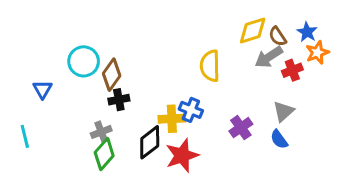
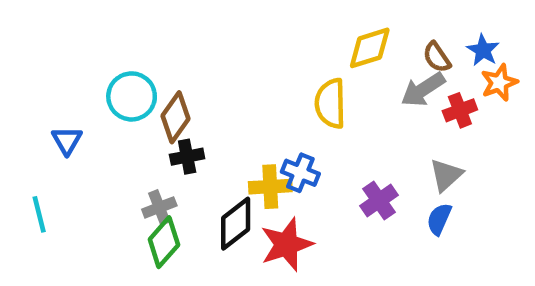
yellow diamond: (253, 31) -> (370, 48), moved
blue semicircle: (279, 139) -> (439, 219), turned 60

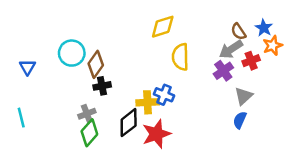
yellow diamond: (370, 48) -> (163, 27), moved
blue triangle: (67, 140) -> (27, 67), moved
purple cross: (379, 201) -> (223, 71), moved

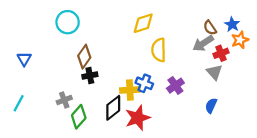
cyan circle: (72, 53) -> (68, 22), moved
purple cross: (223, 71) -> (175, 86), moved
gray triangle: (244, 96) -> (214, 72), moved, turned -30
gray cross: (87, 114) -> (64, 100), moved
cyan line: (21, 118) -> (19, 103), turned 42

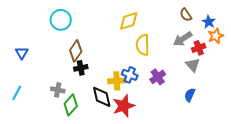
brown semicircle: (210, 28) -> (186, 15), moved
gray cross: (64, 100) -> (58, 90), turned 32
black diamond: (113, 108) -> (102, 97), turned -65

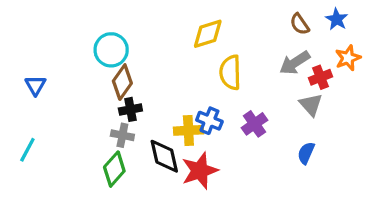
cyan circle: (61, 20) -> (111, 50), moved
blue star: (209, 22) -> (337, 19), moved
gray cross: (58, 90) -> (122, 135), moved

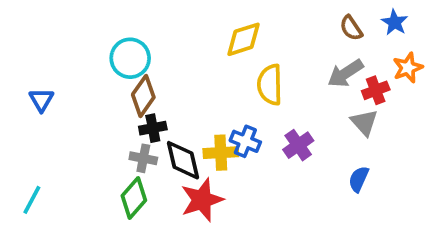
cyan line: (27, 150) -> (32, 200), moved
black diamond: (164, 156) -> (183, 160), moved
red star: (200, 171) -> (202, 200), moved

